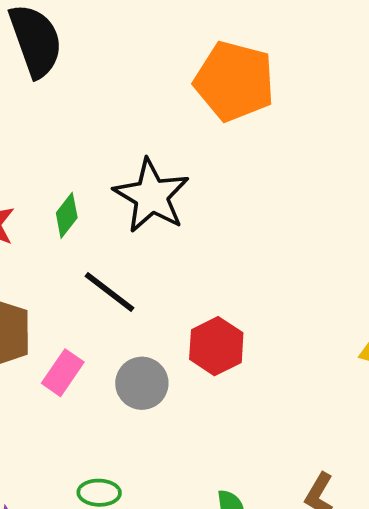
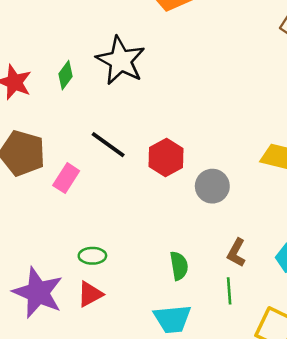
black line: (109, 292) -> (108, 145), moved
gray circle: (142, 383) -> (212, 186), moved

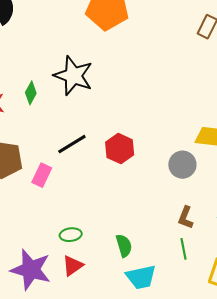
black line: (108, 145) -> (72, 144), turned -60
gray circle: (212, 186) -> (182, 165), moved
green semicircle: (179, 266) -> (124, 246), moved

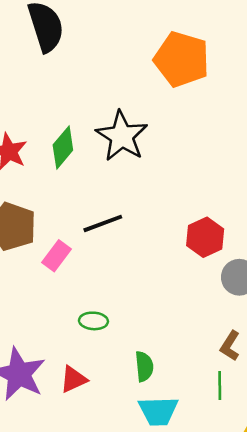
green diamond: (31, 93) -> (63, 147), size x1.4
red hexagon: (120, 149) -> (205, 237), moved
green ellipse: (71, 235) -> (93, 321), moved

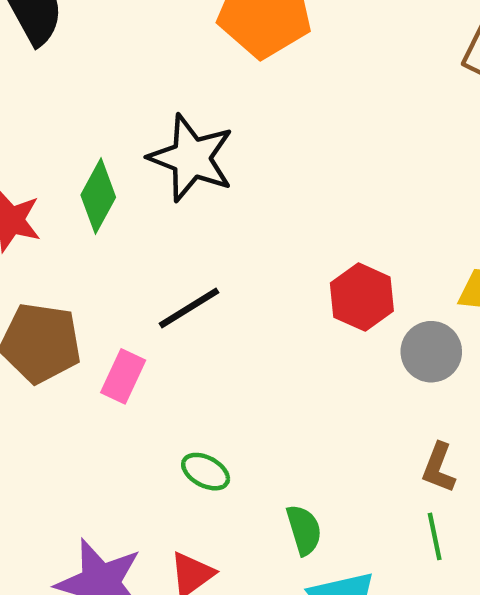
green ellipse: (93, 321) -> (206, 472), turned 36

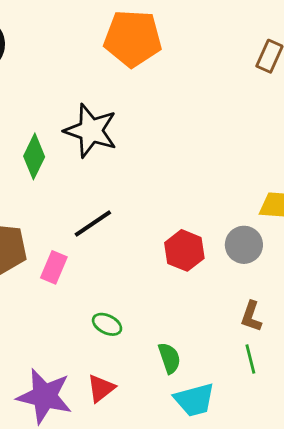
red hexagon: (362, 297) -> (184, 250), moved

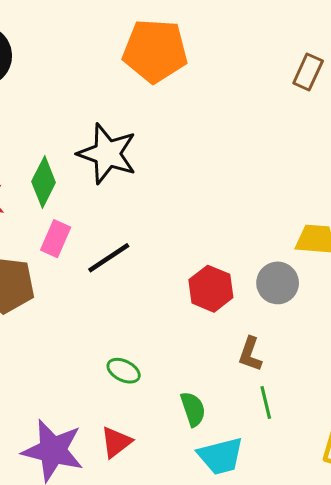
pink rectangle: (54, 267) -> (56, 239), moved
brown L-shape: (251, 316) -> (250, 354), moved
green line: (250, 359) -> (266, 403), moved

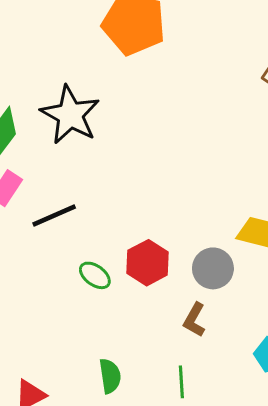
brown L-shape: (250, 354) -> (194, 320), moved
green ellipse: (124, 371) -> (95, 275), moved

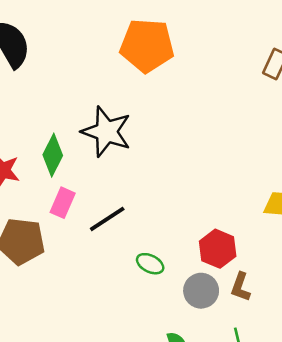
red hexagon: (148, 263) -> (218, 249), moved
gray circle: (213, 268) -> (201, 291), moved

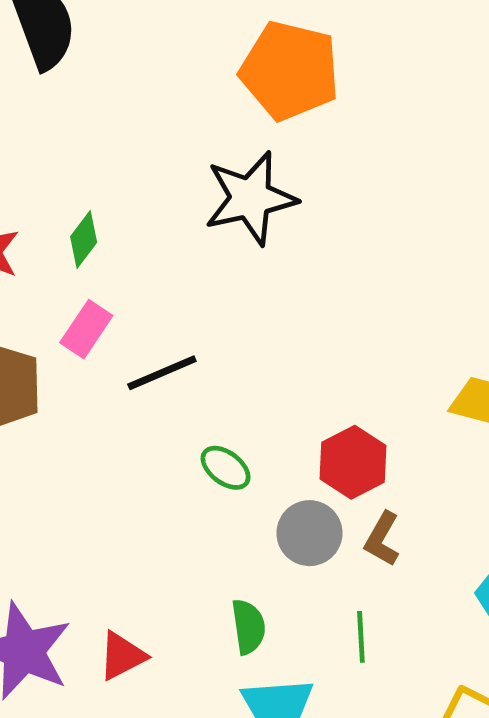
black star: (106, 132) -> (251, 198), moved, turned 30
green diamond: (53, 155) -> (84, 239), size x0.7

